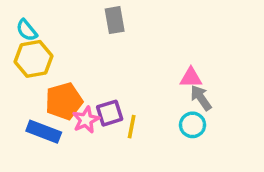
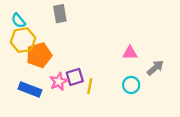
gray rectangle: (115, 20) -> (60, 14), moved
gray arrow: (201, 98) -> (155, 68), moved, turned 84
orange pentagon: (64, 101) -> (39, 55), moved

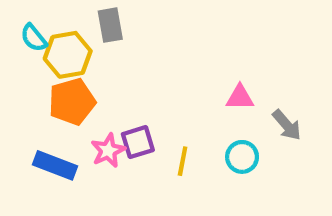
yellow hexagon: (23, 40) -> (68, 55), moved
gray arrow: (155, 68) -> (287, 125), turned 90
yellow line: (90, 86) -> (183, 161), moved

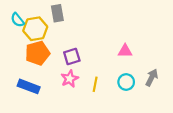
gray arrow: (287, 125) -> (152, 78), moved, turned -112
purple square: (138, 142) -> (72, 56), moved
pink star: (108, 151) -> (70, 79), moved

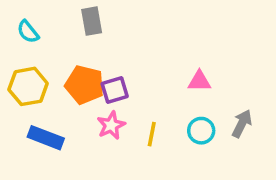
yellow hexagon: (35, 29) -> (28, 86), moved
orange pentagon: (37, 53) -> (85, 85), moved, turned 30

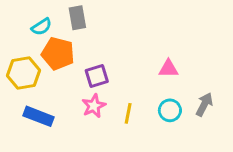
cyan semicircle: (28, 32) -> (41, 27), moved, turned -84
orange pentagon: (85, 85) -> (58, 54), moved

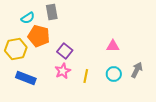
purple square: (97, 76) -> (65, 51), turned -35

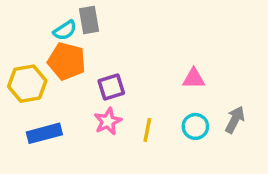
cyan semicircle: (28, 18) -> (65, 30), moved
purple square: (65, 51) -> (111, 87), turned 35
blue rectangle: (26, 78) -> (44, 133), turned -36

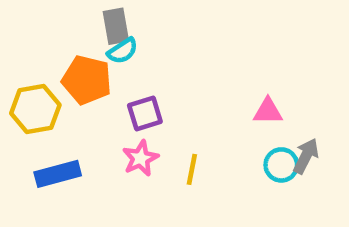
cyan semicircle: (65, 30) -> (123, 51), moved
pink triangle: (194, 78) -> (268, 111), moved
cyan circle: (195, 126) -> (281, 165), moved

